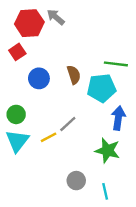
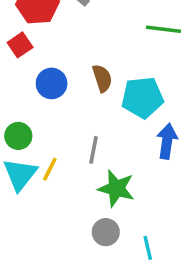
green line: (116, 64) -> (163, 29), moved
gray line: (68, 124) -> (94, 150), turned -36
yellow line: (49, 137) -> (50, 169), moved, turned -35
green star: (107, 151) -> (116, 188), moved

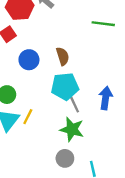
cyan pentagon: (142, 97) -> (65, 86), moved
gray line: (94, 150) -> (74, 104), moved, turned -36

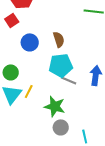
gray line: (74, 104) -> (69, 80), turned -42
green star: (72, 129) -> (55, 106), moved

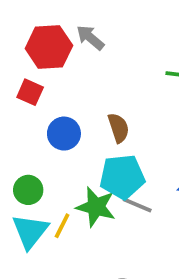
red square: (12, 20) -> (30, 92), turned -32
green star: (55, 106) -> (96, 207), moved

